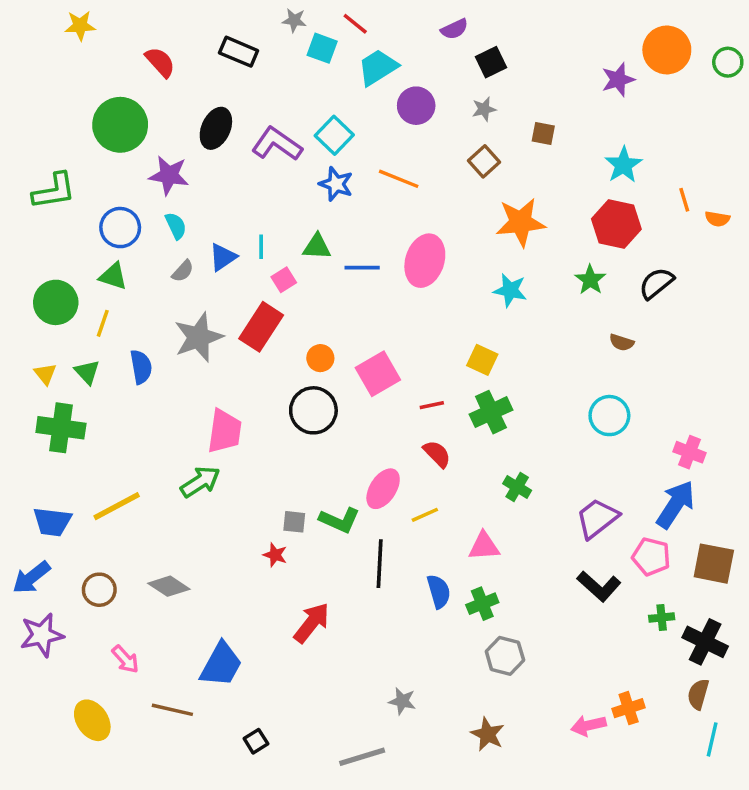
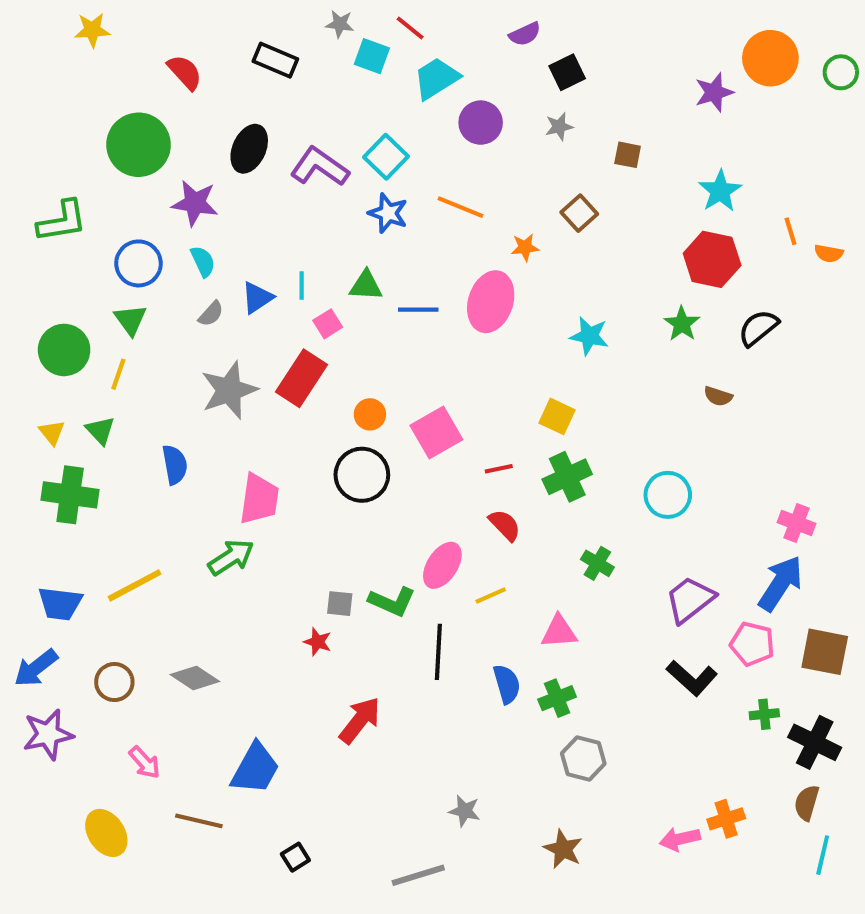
brown square: (484, 161) -> (579, 213), moved
orange star: (521, 222) -> (525, 247), moved, size x0.5
green triangle: (113, 276) -> (130, 320), turned 36
blue semicircle: (141, 367) -> (175, 465), moved
cyan circle: (609, 416) -> (668, 495), moved

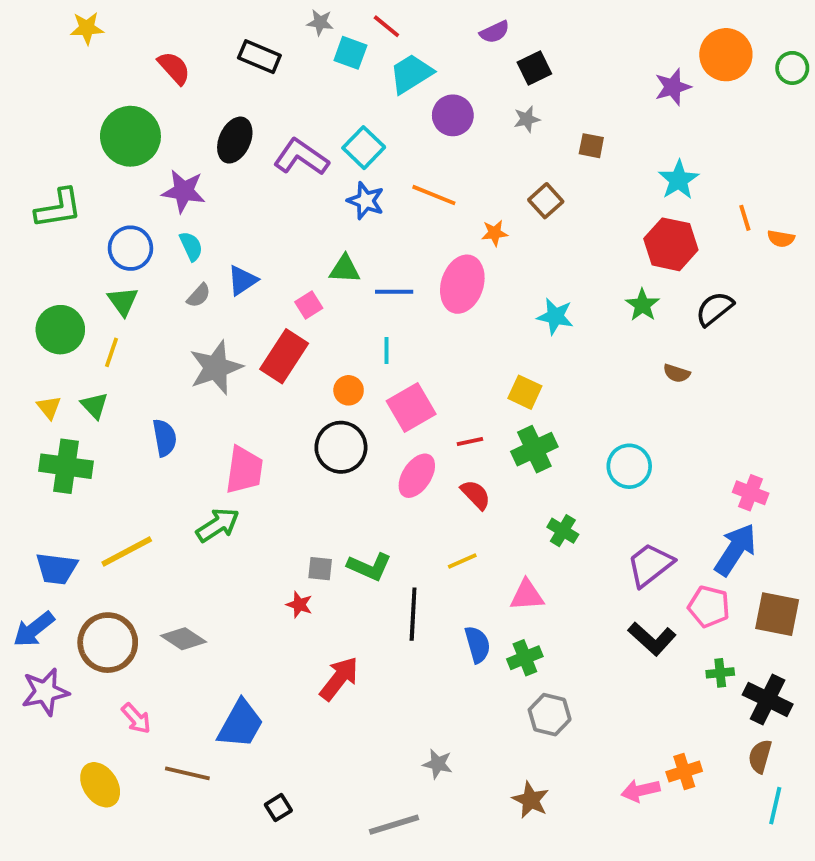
cyan line: (302, 286) -> (386, 351), moved
pink ellipse: (442, 565) -> (417, 476), moved
brown circle: (114, 682) -> (108, 643), size x1.6

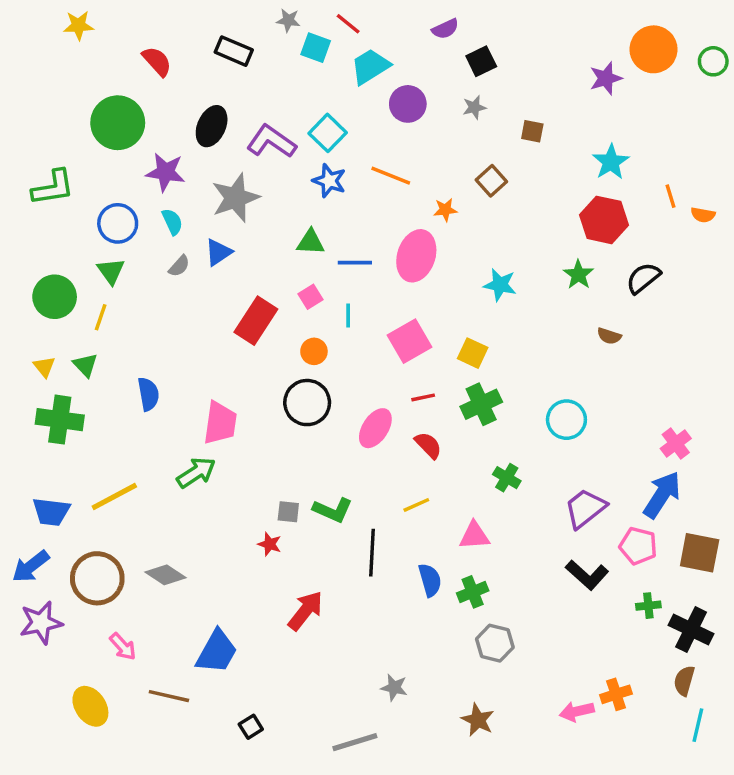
pink square: (309, 305) -> (311, 297), moved
gray star: (216, 368) -> (235, 198), moved
pink square: (411, 407) -> (410, 341), moved
pink cross: (751, 493) -> (676, 444), turned 32

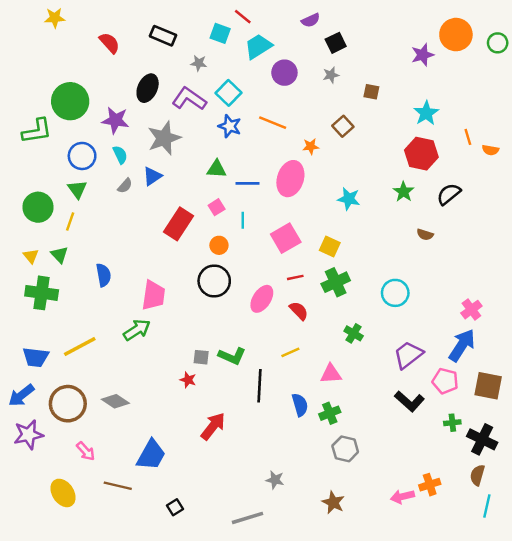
gray star: (288, 20) -> (199, 63), moved
green circle: (118, 123) -> (70, 101), moved

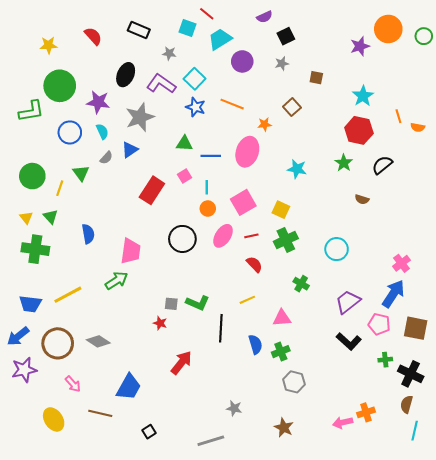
yellow star: (55, 18) -> (49, 45), moved
green triangle: (77, 189) -> (81, 173), moved
orange circle: (219, 245) -> (208, 209), moved
pink ellipse: (262, 299) -> (223, 236), moved

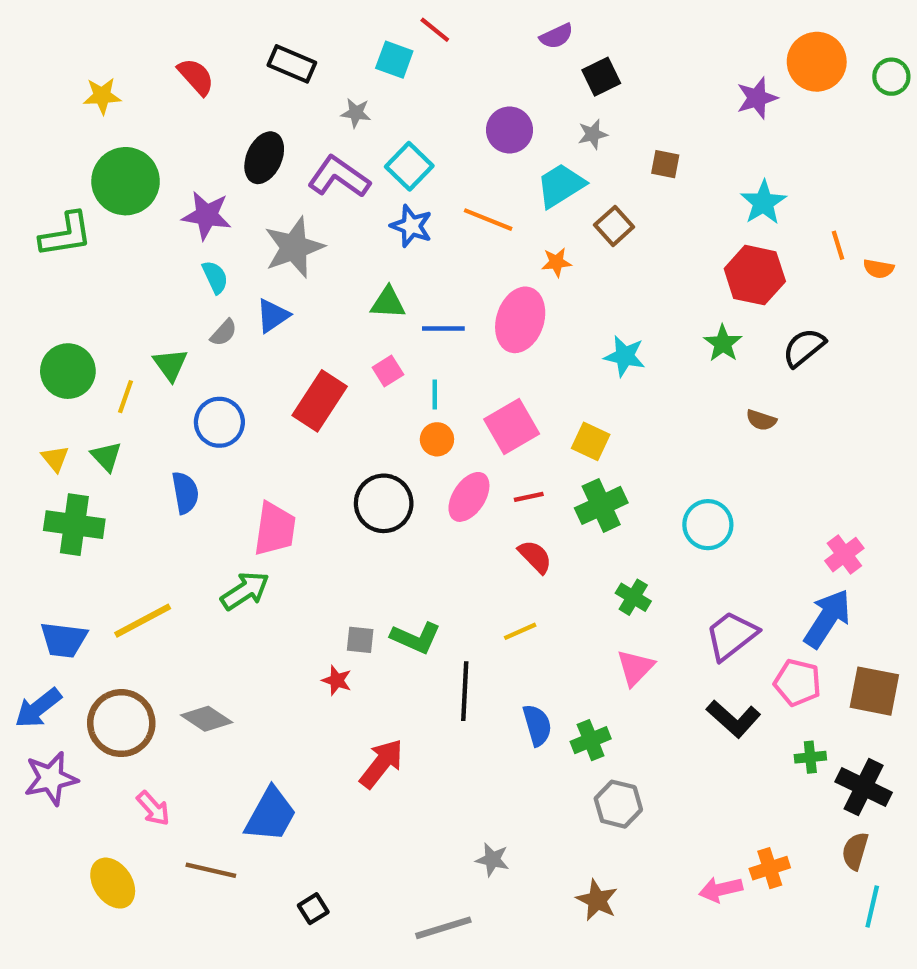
cyan trapezoid: (220, 39) -> (561, 185), moved
blue circle: (70, 132) -> (219, 422), moved
pink triangle: (282, 318) -> (635, 668), moved, turned -42

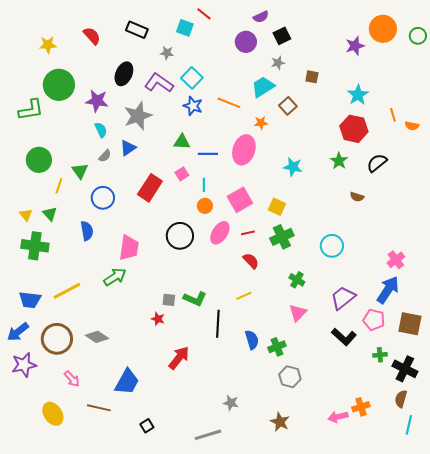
purple circle: (510, 130) -> (246, 42), moved
green circle: (68, 371) -> (39, 160), moved

